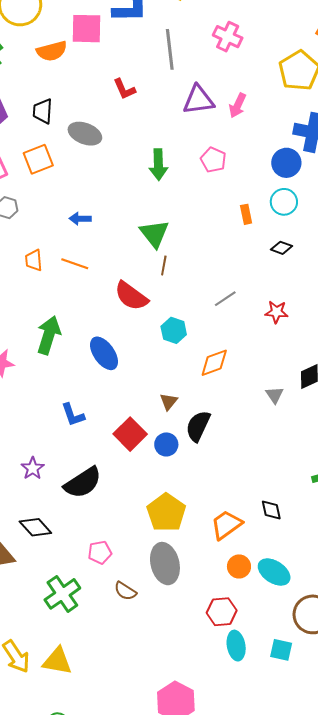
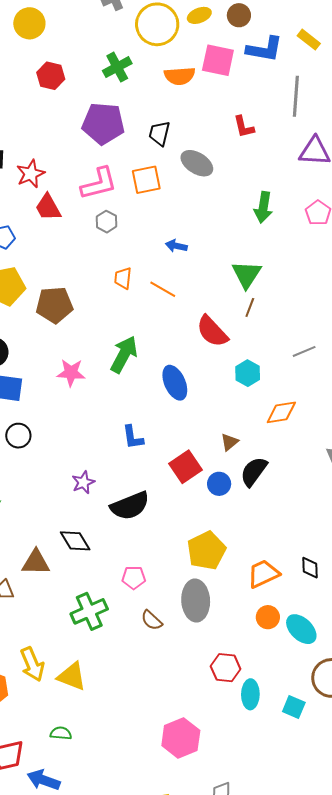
red hexagon: (222, 612) -> (226, 668), moved

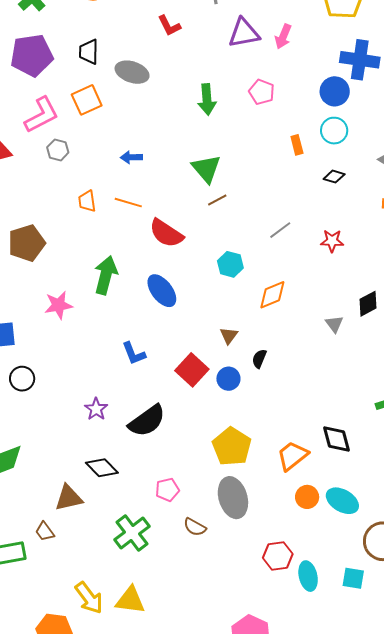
brown line: (250, 307) -> (217, 200), turned 54
red semicircle: (212, 331) -> (166, 233), moved
black semicircle: (254, 472) -> (259, 359), size x0.6
black diamond: (310, 568) -> (336, 439), size x1.4

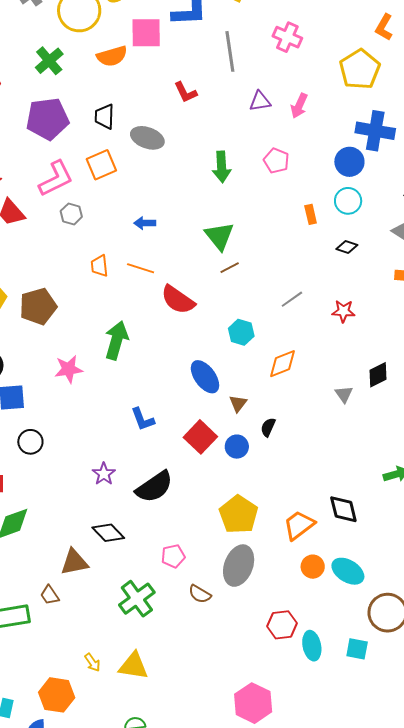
purple triangle: (244, 33) -> (260, 101), size x0.7
blue ellipse: (162, 291) -> (205, 377), moved
gray ellipse: (233, 498) -> (239, 566), turned 36
yellow arrow: (89, 598) -> (92, 662), size x0.6

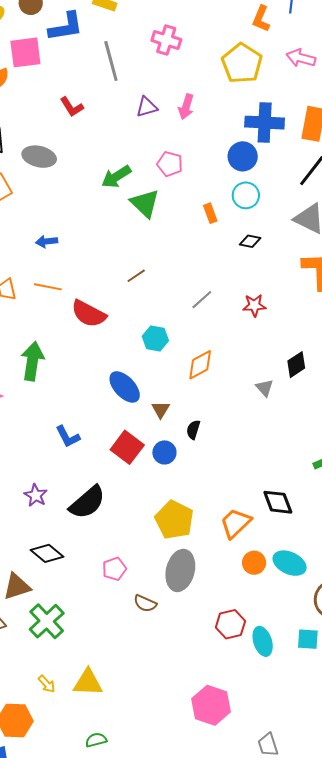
green arrow: (222, 167) -> (116, 177), turned 68
green triangle: (219, 236) -> (145, 203), moved
green cross: (137, 599) -> (47, 621), moved

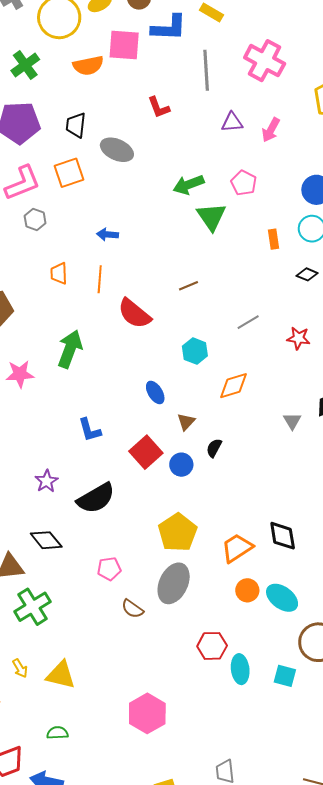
pink cross: (166, 40) -> (265, 61), size x1.4
orange line: (48, 287) -> (100, 279), turned 72
blue ellipse: (125, 387) -> (155, 392), size x0.7
pink hexagon: (211, 705) -> (147, 713), moved

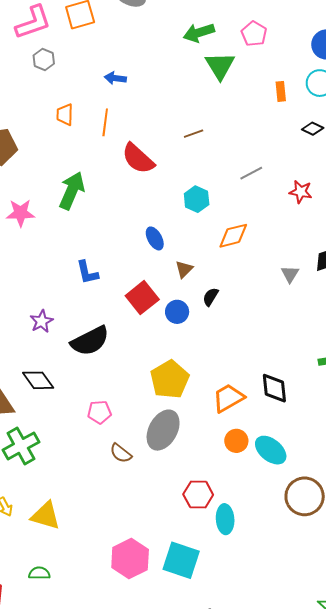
cyan square: (285, 676) -> (181, 560), moved, size x1.6

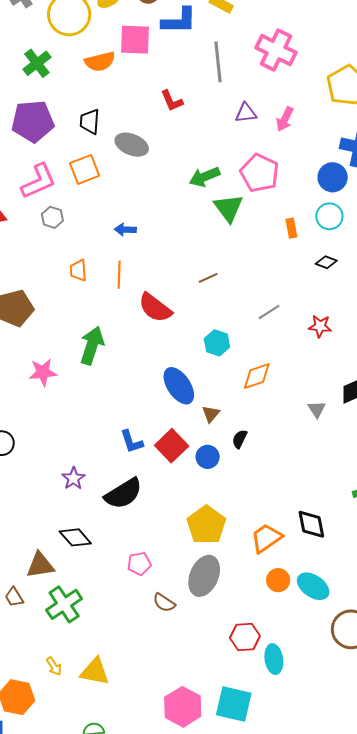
pink pentagon: (254, 34) -> (260, 173), size x1.5
blue ellipse: (155, 238) -> (179, 386), size x1.6
blue L-shape: (87, 272) -> (132, 442), moved

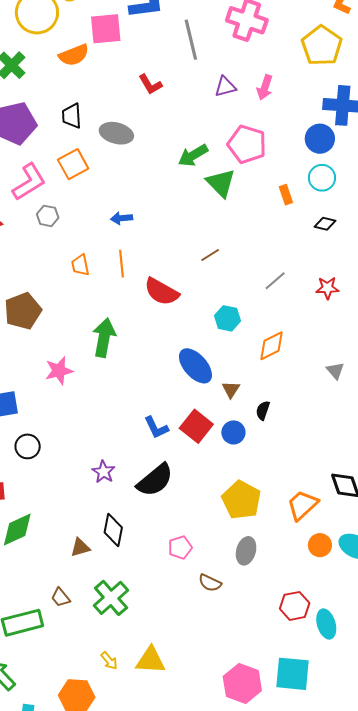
black diamond: (75, 537) -> (113, 530), turned 60
brown triangle: (40, 565) -> (80, 547), moved, size x0.7
gray ellipse: (204, 576) -> (246, 551), size x0.7

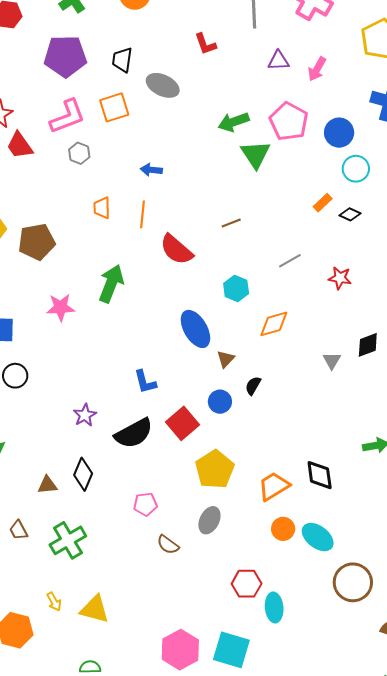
blue circle: (320, 139) -> (339, 133), moved
orange rectangle: (286, 195) -> (323, 203), moved, turned 54
red square: (196, 426) -> (183, 423), moved

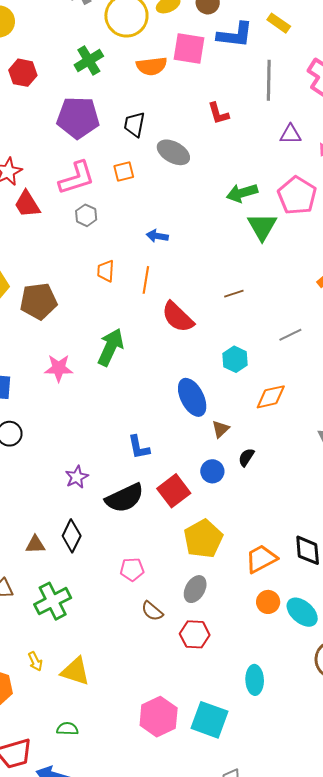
orange square: (114, 107) -> (124, 172), size x0.7
red hexagon: (247, 584) -> (195, 634), moved

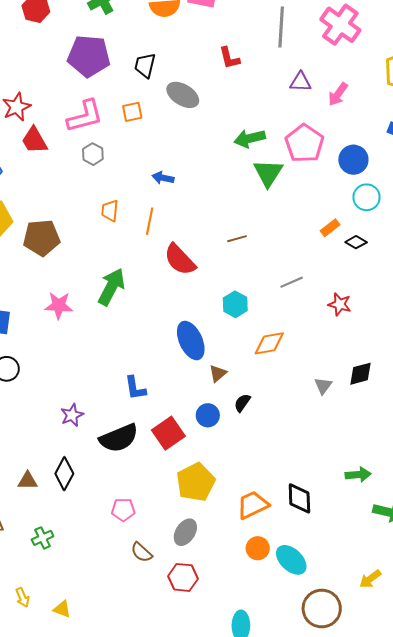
green cross: (53, 601) -> (43, 538), size x0.6
yellow triangle: (75, 671) -> (62, 609), size x0.6

